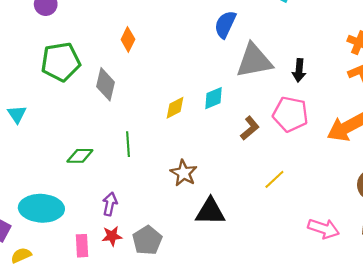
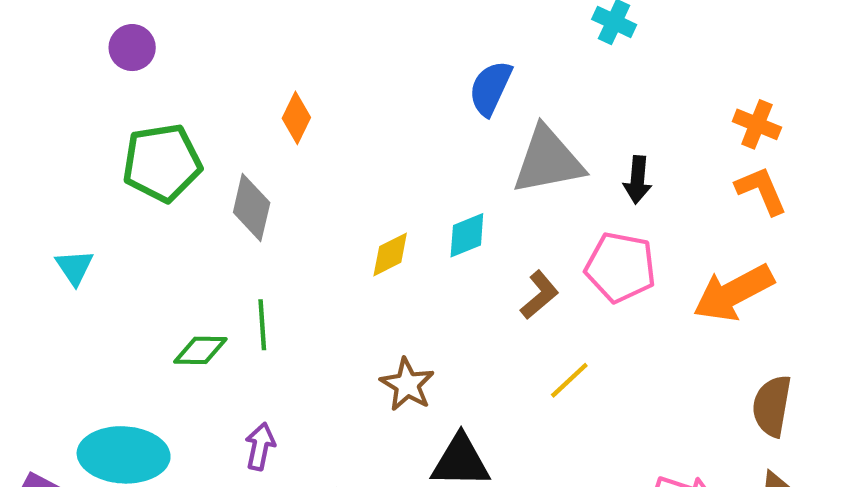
green line: (128, 144) -> (262, 325), moved
yellow line: (274, 179) -> (569, 380), moved

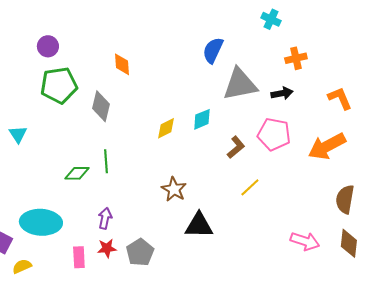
purple circle: (132, 48) -> (48, 46), moved
orange diamond: (296, 118) -> (122, 64), turned -30
orange cross: (757, 124) -> (296, 58), moved, turned -35
black arrow: (638, 180) -> (282, 93), turned -105

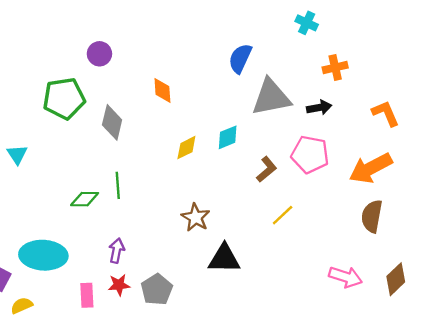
purple circle: (48, 46) -> (99, 54), moved
orange diamond: (122, 64) -> (162, 90), moved
brown semicircle: (345, 199) -> (372, 216), moved
brown diamond: (349, 243) -> (396, 279), turned 40

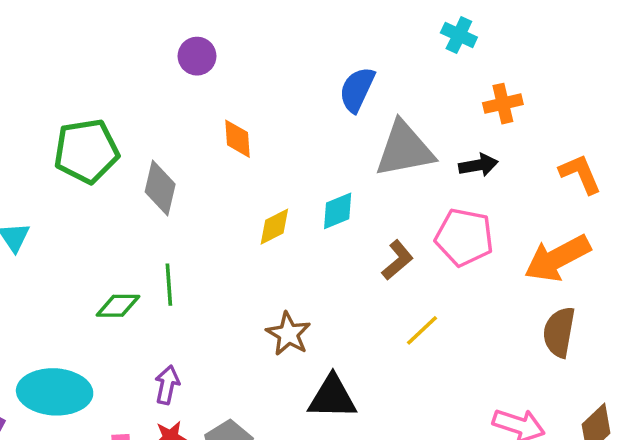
purple circle: (99, 54) -> (197, 56), moved

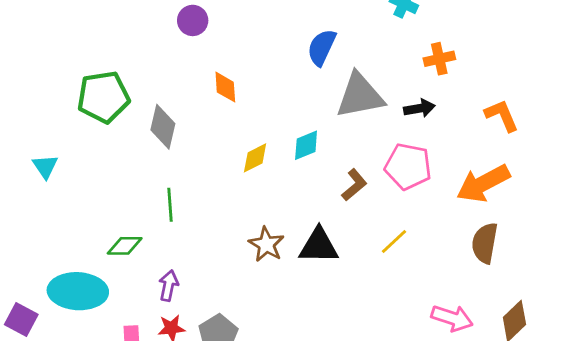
green diamond: (118, 306) -> (125, 246), moved
yellow line: (422, 330) -> (394, 242), moved
black triangle: (332, 397) -> (319, 246), moved

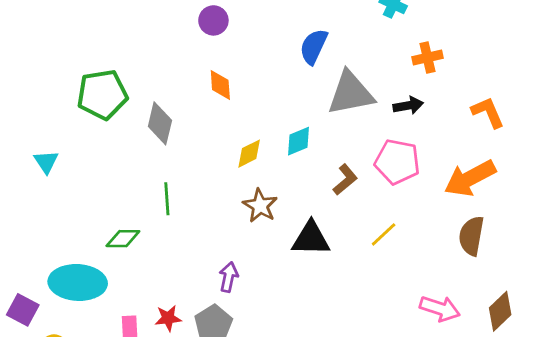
purple circle: (193, 20) -> (213, 20), moved
brown star: (266, 244) -> (260, 206), moved
purple arrow: (169, 286) -> (229, 277), moved

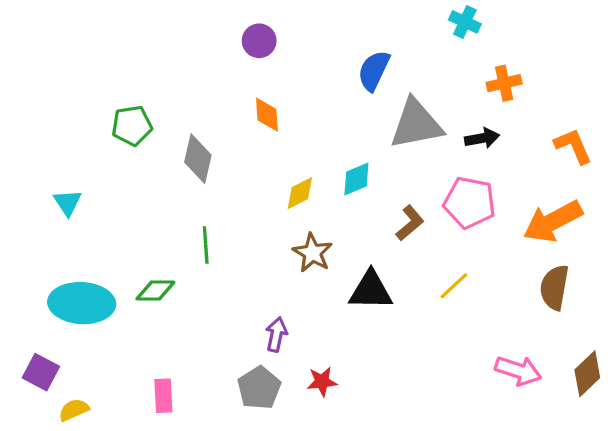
green pentagon: (102, 95) -> (132, 126), size x0.7
cyan ellipse: (78, 282) -> (82, 303), moved
red star: (168, 318) -> (322, 382), moved

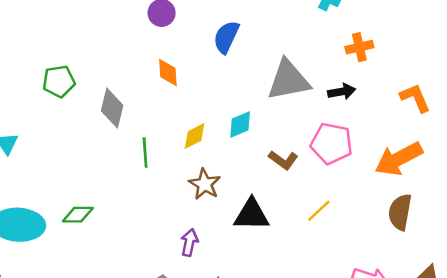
blue semicircle: (374, 71) -> (226, 37), moved
brown L-shape: (410, 223) -> (283, 160), turned 76
green line: (206, 245) -> (145, 152), moved
purple arrow: (276, 334) -> (189, 242), moved

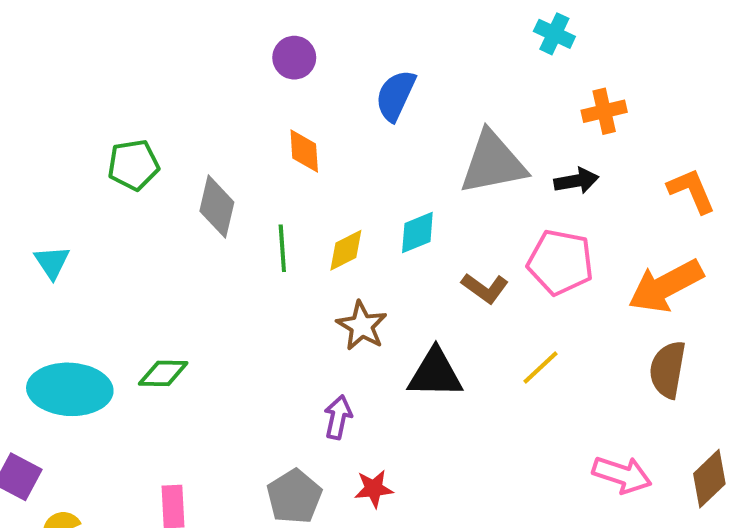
green line: (145, 152) -> (282, 248), moved

